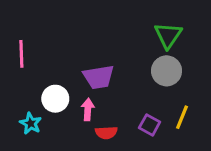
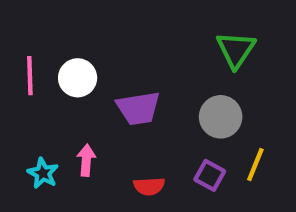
gray circle: (167, 71) -> (221, 117), moved
white circle: (55, 99) -> (78, 78), moved
pink arrow: (88, 109) -> (86, 160), moved

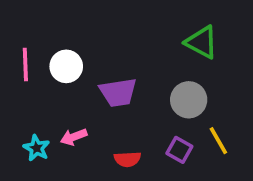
green triangle: (236, 50) -> (202, 42), turned -36
pink arrow: (86, 160) -> (74, 137), turned -115
yellow line: (255, 165) -> (218, 141), turned -52

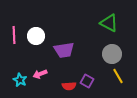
gray circle: (189, 100) -> (112, 54), moved
purple square: (179, 150) -> (87, 81), moved

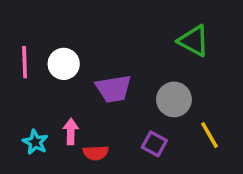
gray circle: (112, 54) -> (174, 99), moved
pink arrow: (40, 74) -> (71, 131), turned 112
red semicircle: (69, 86) -> (96, 153), moved

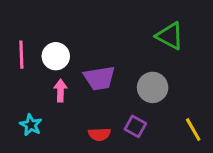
pink arrow: (71, 131) -> (60, 91), moved
yellow line: (210, 135) -> (193, 130), moved
red semicircle: (96, 153) -> (99, 134), moved

